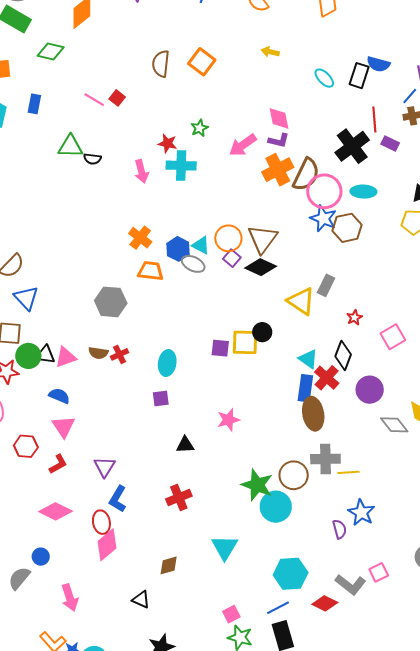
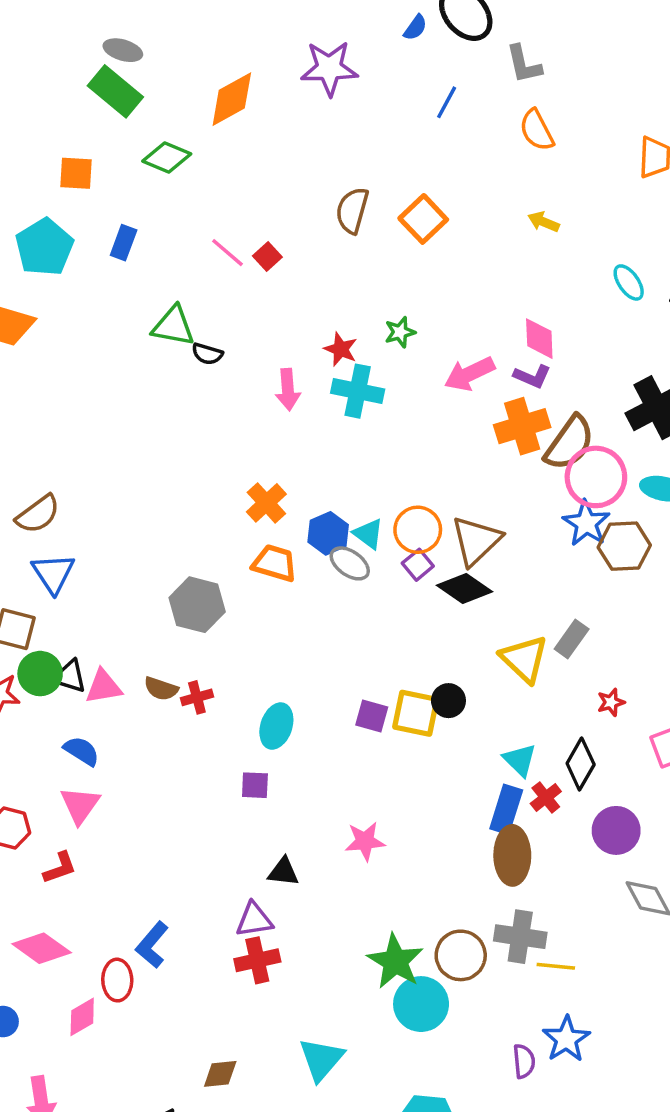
red cross: (327, 378) -> (546, 797), size x0.7
purple triangle: (104, 467) -> (254, 920), moved, turned 40
pink diamond: (107, 545) -> (82, 1017), moved, size x0.7

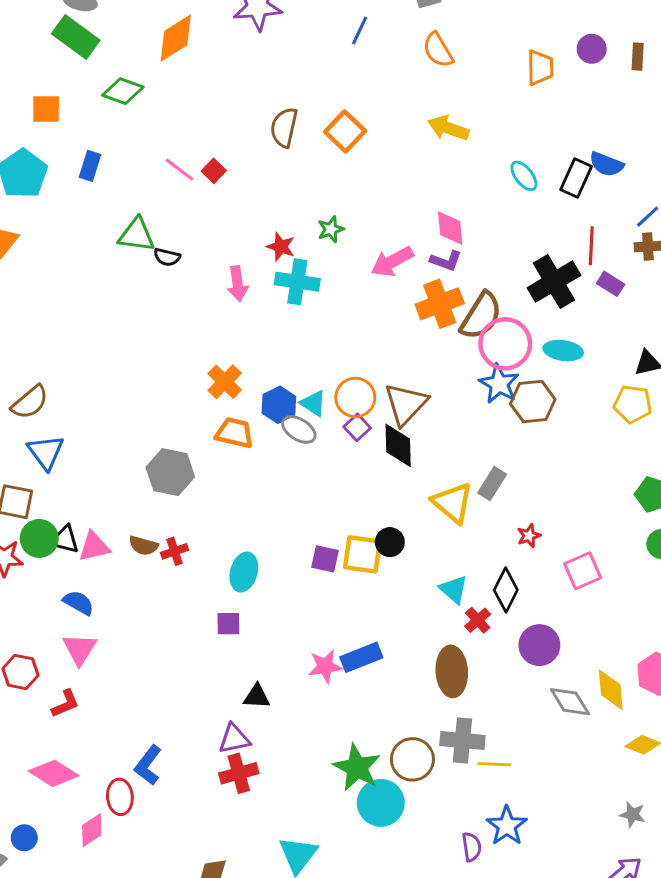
yellow arrow: (544, 222) -> (448, 128), size x1.5
black diamond: (465, 588) -> (398, 445), turned 57
blue rectangle: (506, 809) -> (361, 657), moved, turned 54

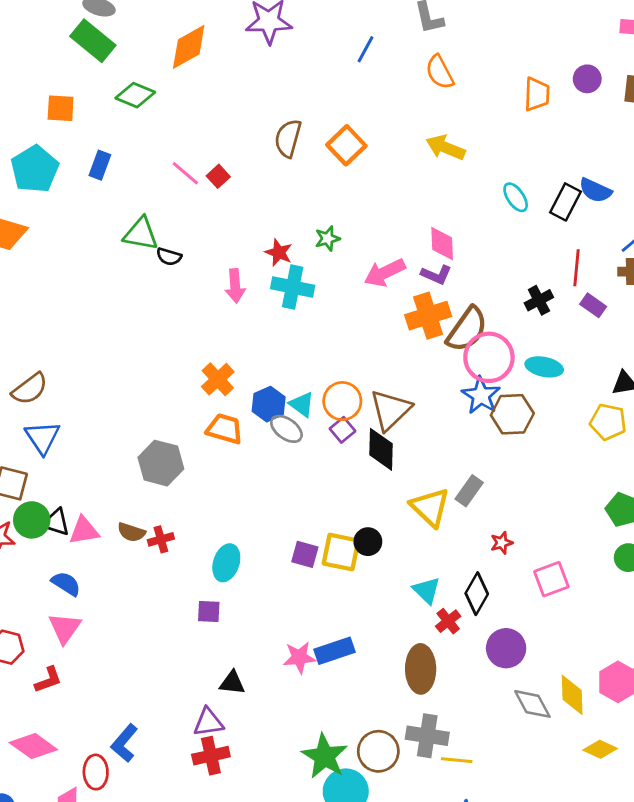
black cross: (554, 282) -> (539, 300), size x0.6

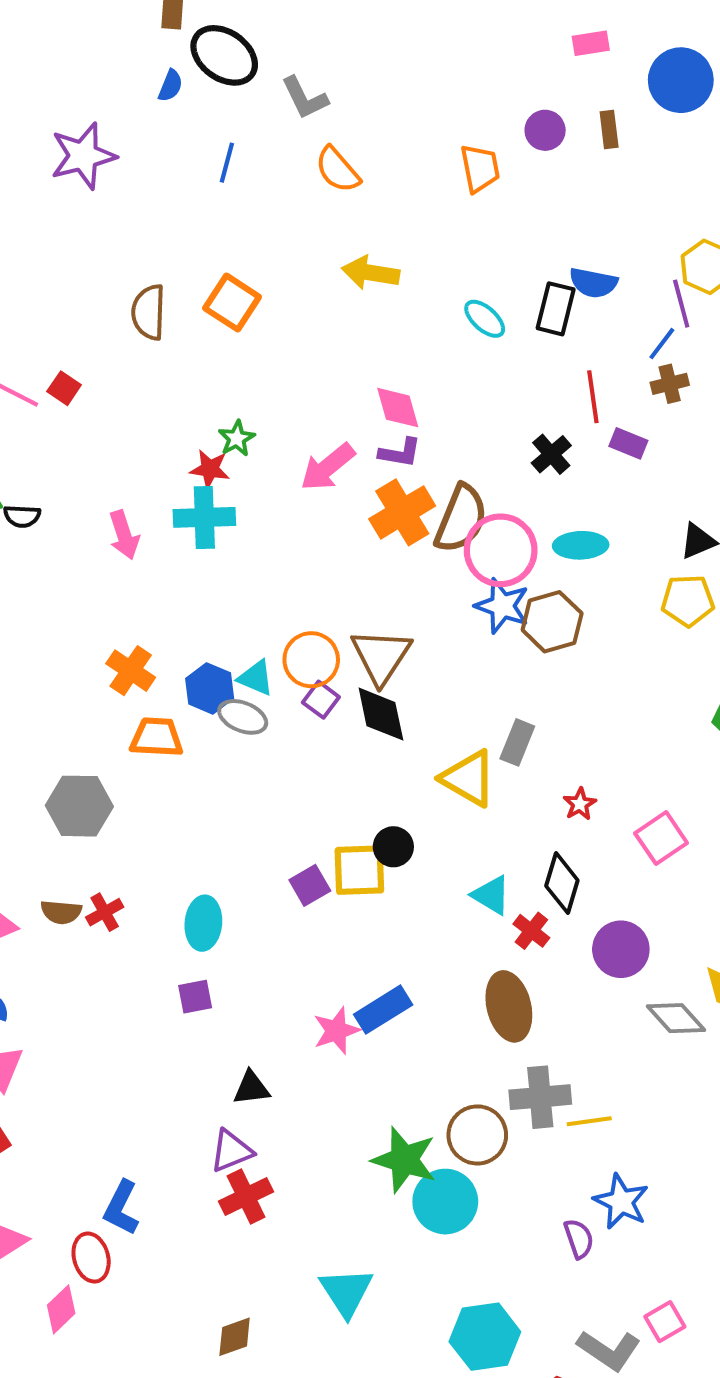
red star: (279, 253) -> (210, 469), moved
purple square: (305, 554) -> (310, 885), turned -32

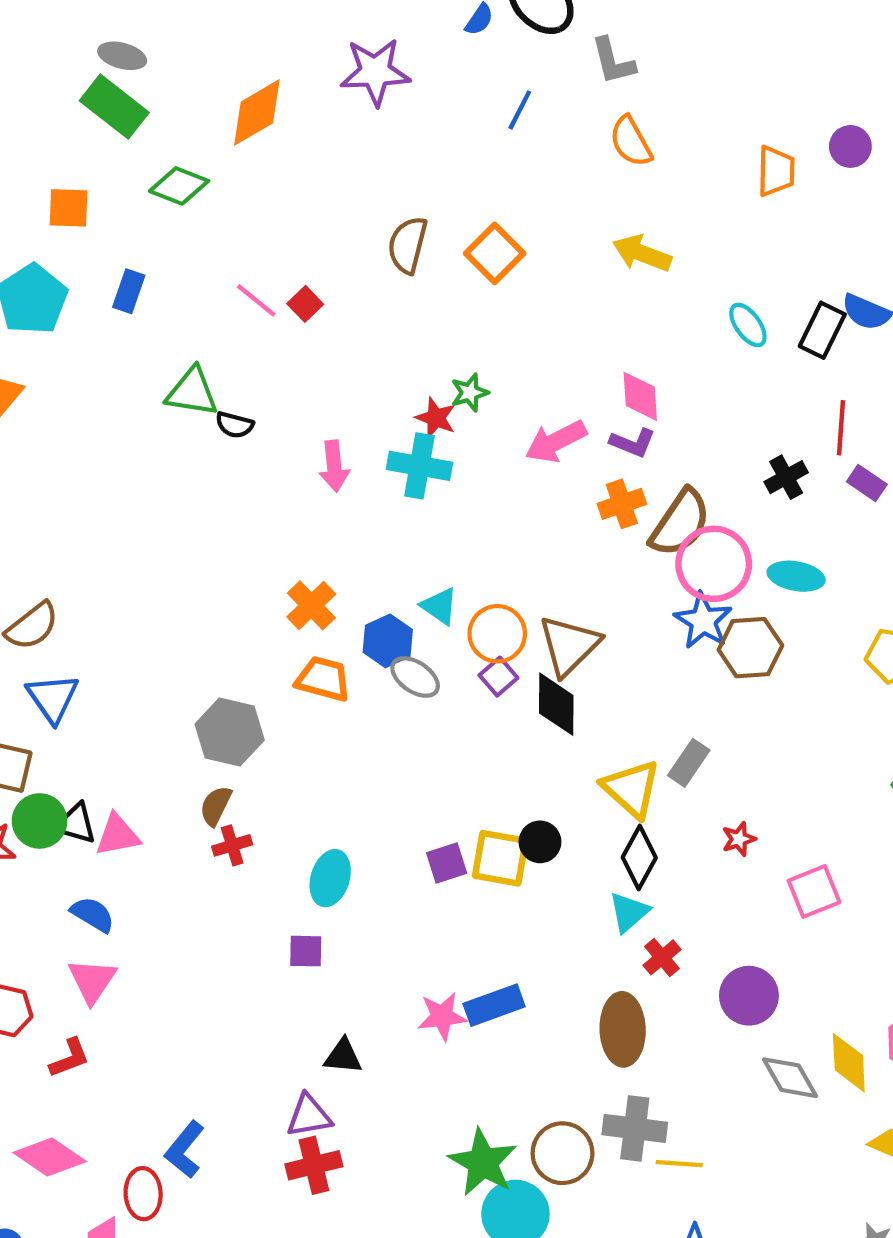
orange cross: (402, 512) -> (622, 504), size x0.7
cyan triangle: (256, 678) -> (439, 606), moved
black diamond: (562, 883) -> (639, 858), moved
cyan triangle: (491, 895) -> (629, 912), turned 36
brown semicircle: (61, 912) -> (216, 806), moved, turned 99

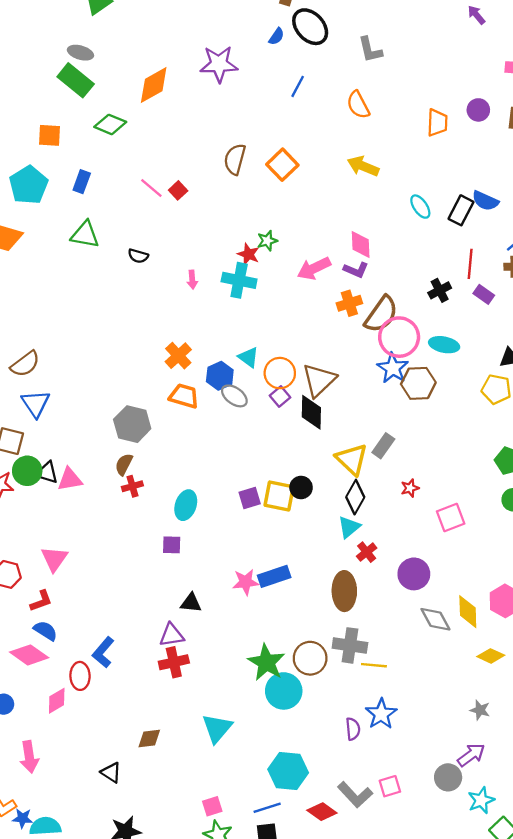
gray L-shape: (613, 61) -> (370, 50), moved
green triangle: (192, 392) -> (85, 235), moved
pink arrow: (334, 466) -> (192, 280), size x0.7
blue semicircle: (93, 914) -> (45, 631), moved

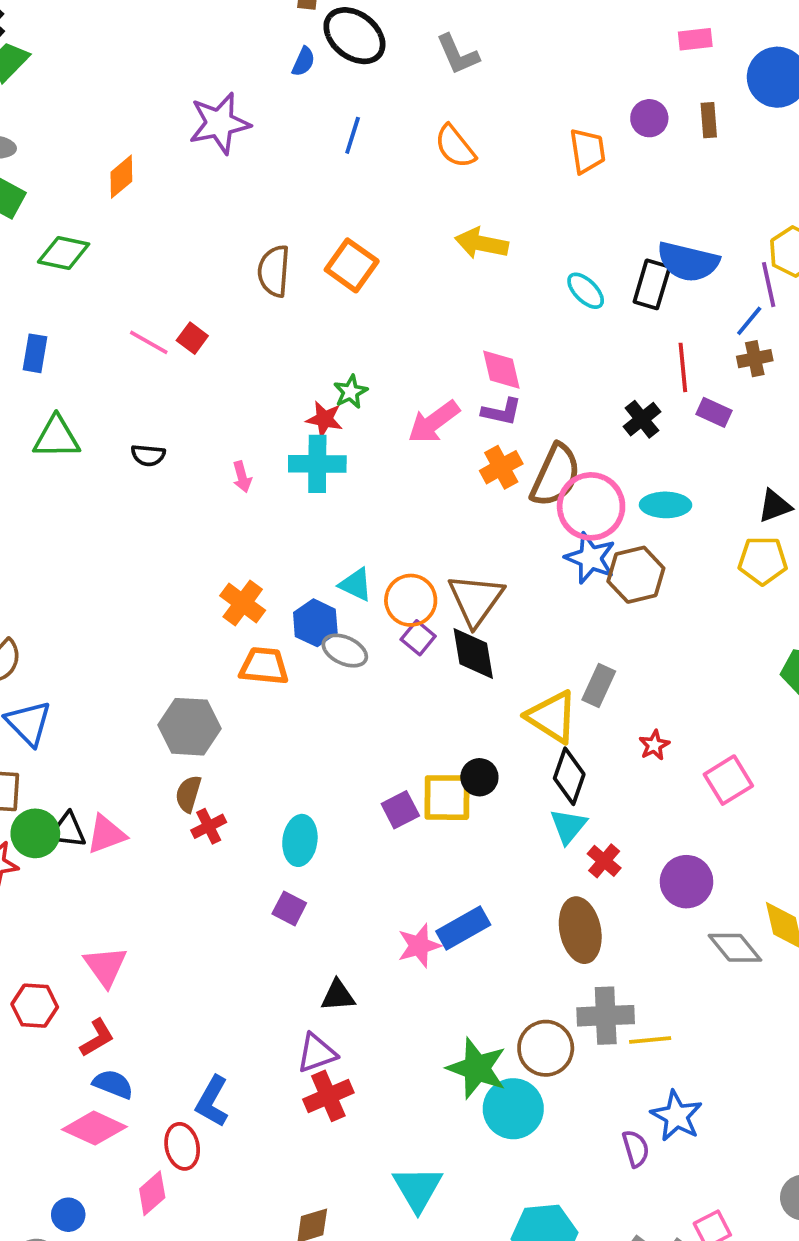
orange diamond: (154, 85) -> (121, 177), size x0.7
blue semicircle: (485, 201) -> (688, 262), size x1.4
purple square: (172, 545) -> (289, 908), turned 36

